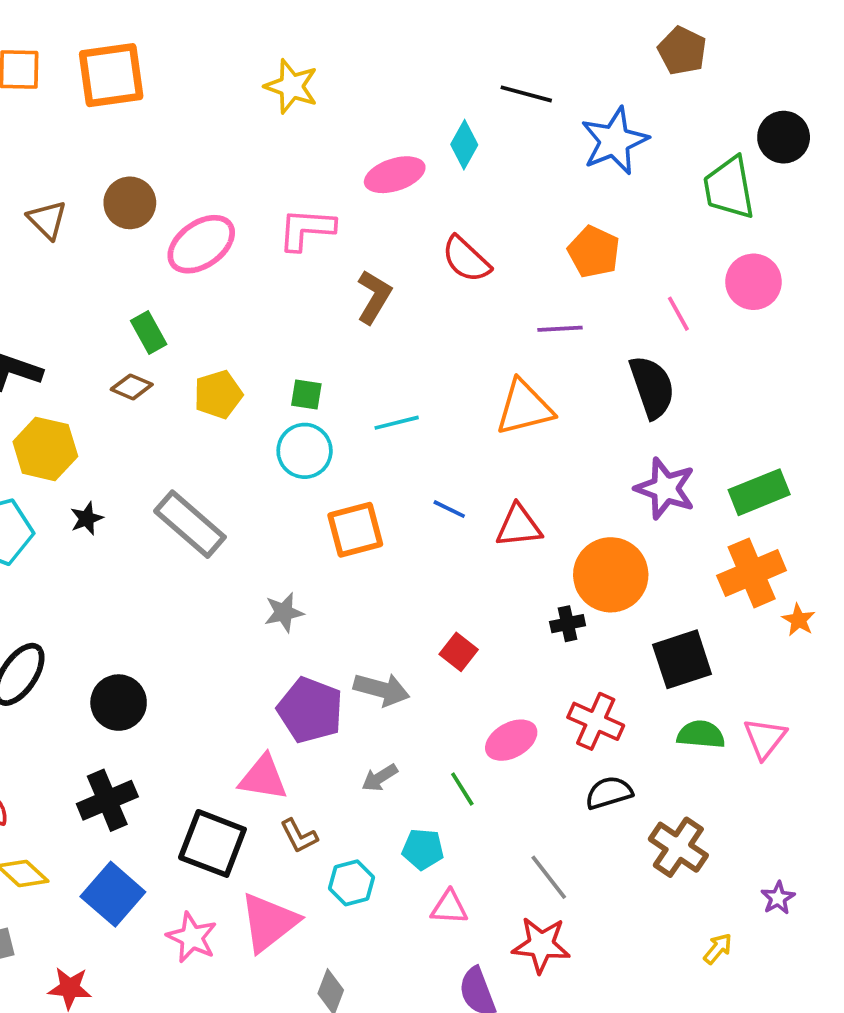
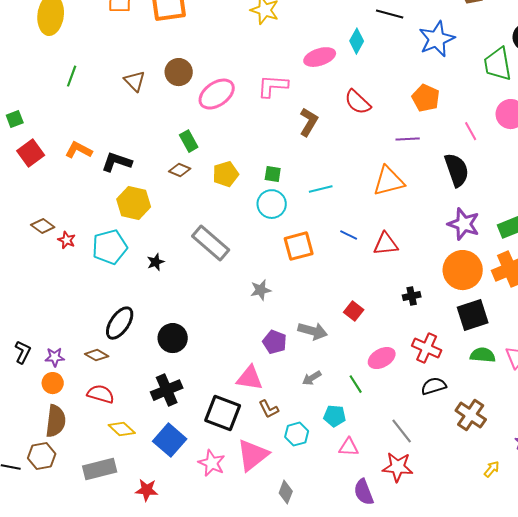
black star: (87, 518) -> (156, 262), moved
orange circle: (611, 575) -> (463, 270), moved
purple pentagon: (310, 710) -> (275, 342), size x0.7

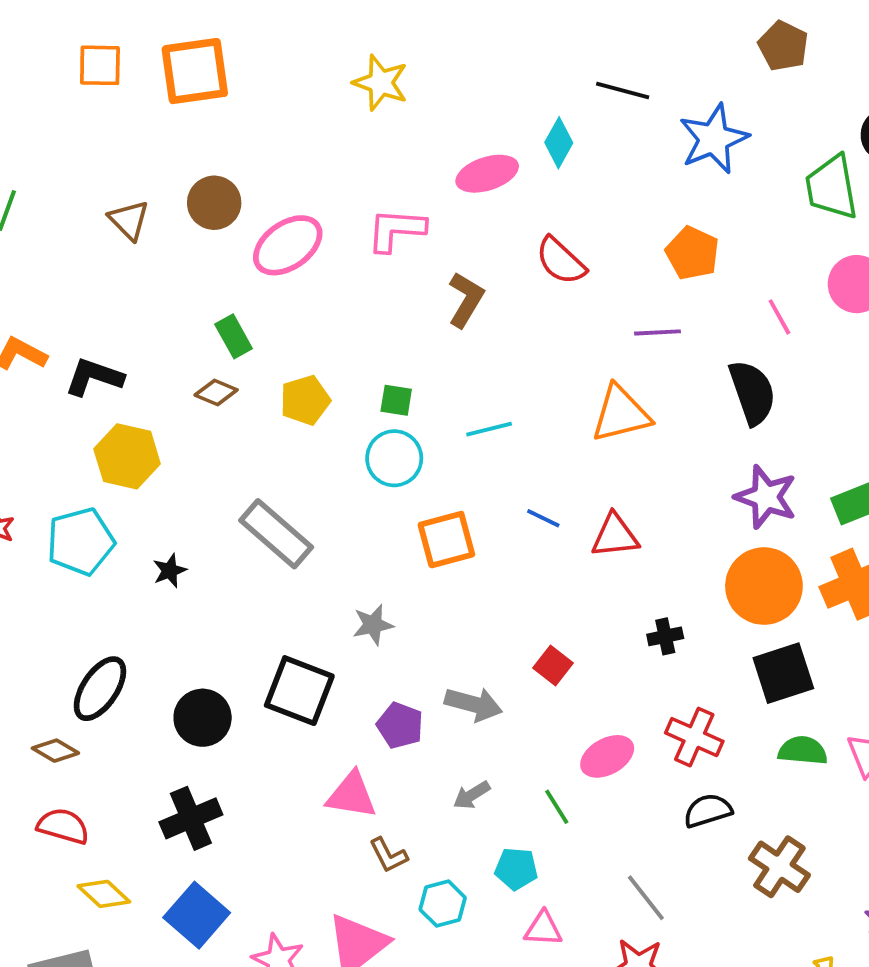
black square: (223, 413) -> (299, 691), moved

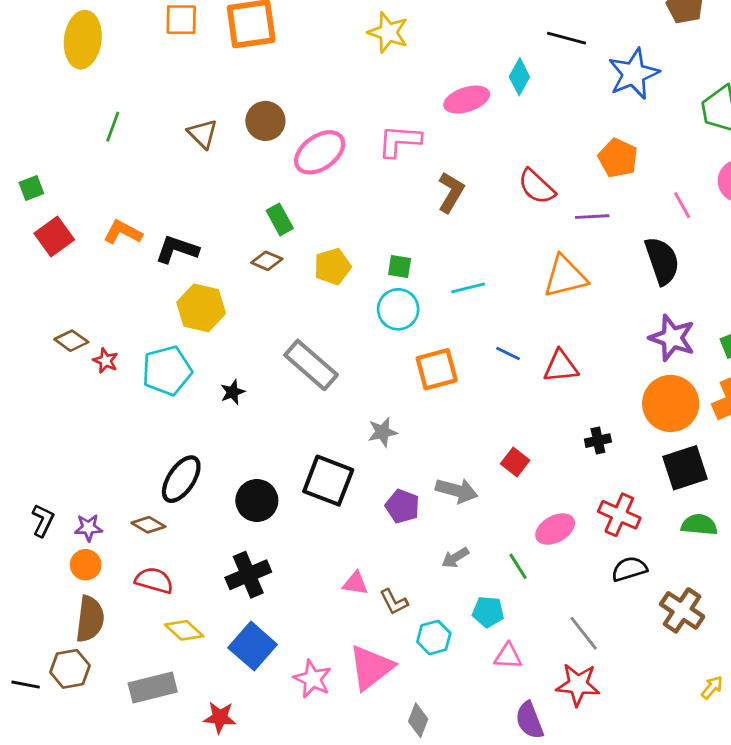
red semicircle: (561, 261) -> (537, 187), moved
pink triangle: (352, 795) -> (355, 583), moved, size x0.7

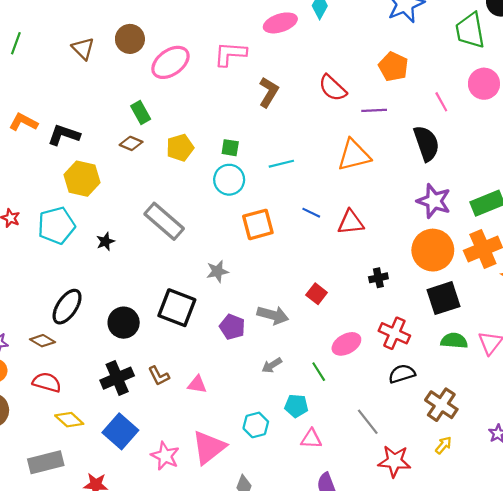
brown L-shape: (394, 602) -> (159, 376), moved
red star: (578, 685) -> (394, 461), moved
yellow arrow: (712, 687) -> (443, 445), moved

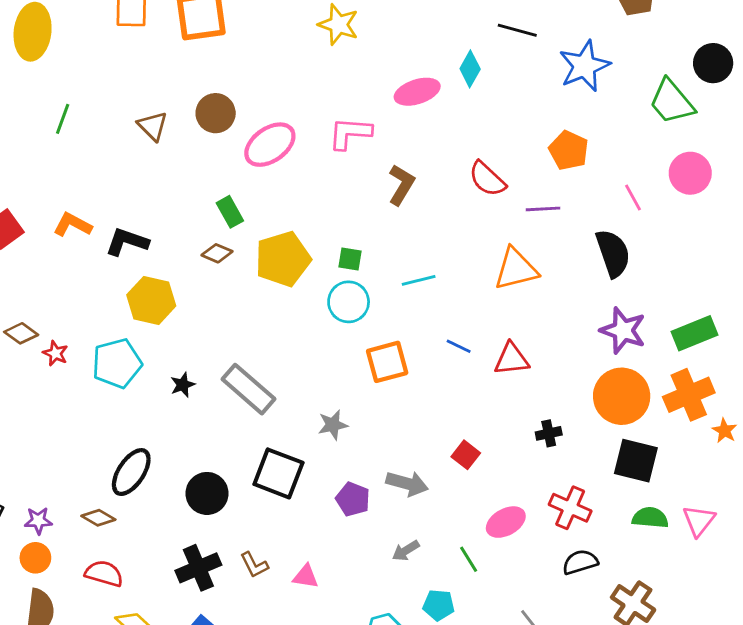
green trapezoid: (470, 30) -> (672, 102), turned -30
yellow pentagon: (180, 148) -> (283, 259), size x1.5
gray rectangle: (164, 221) -> (248, 389), moved
black square: (443, 298) -> (636, 461), turned 32

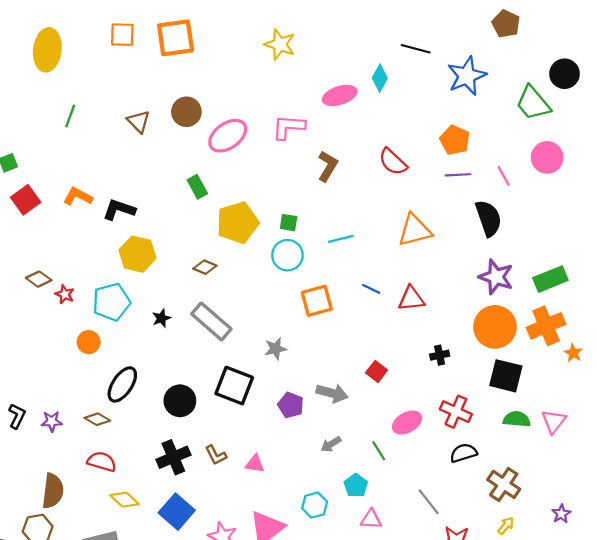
purple line: (543, 209) -> (458, 175), moved
brown diamond: (217, 253) -> (205, 267), moved
orange circle: (35, 558) -> (89, 342), moved
cyan pentagon: (439, 605) -> (356, 486), turned 30

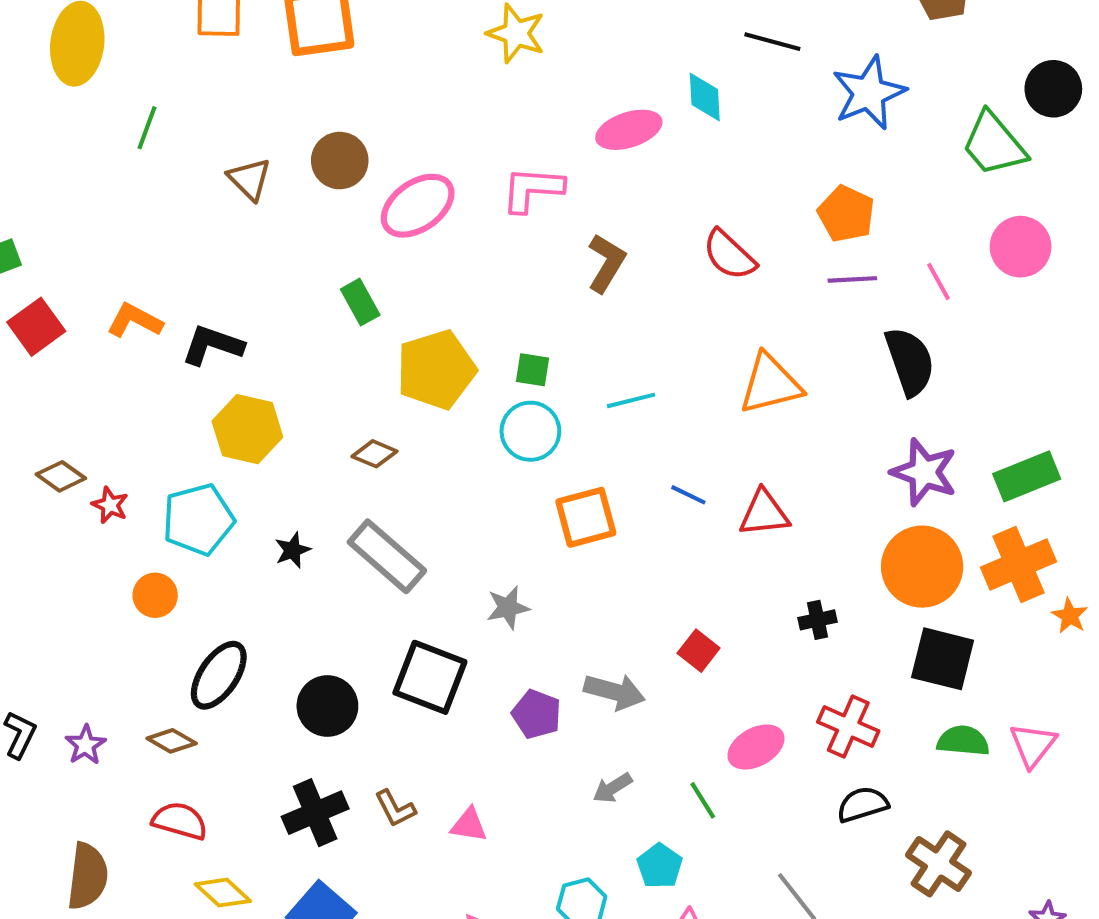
cyan diamond: (380, 78) -> (705, 97), turned -32
green line: (70, 116) -> (147, 128), moved
purple star: (52, 421) -> (85, 745), turned -30

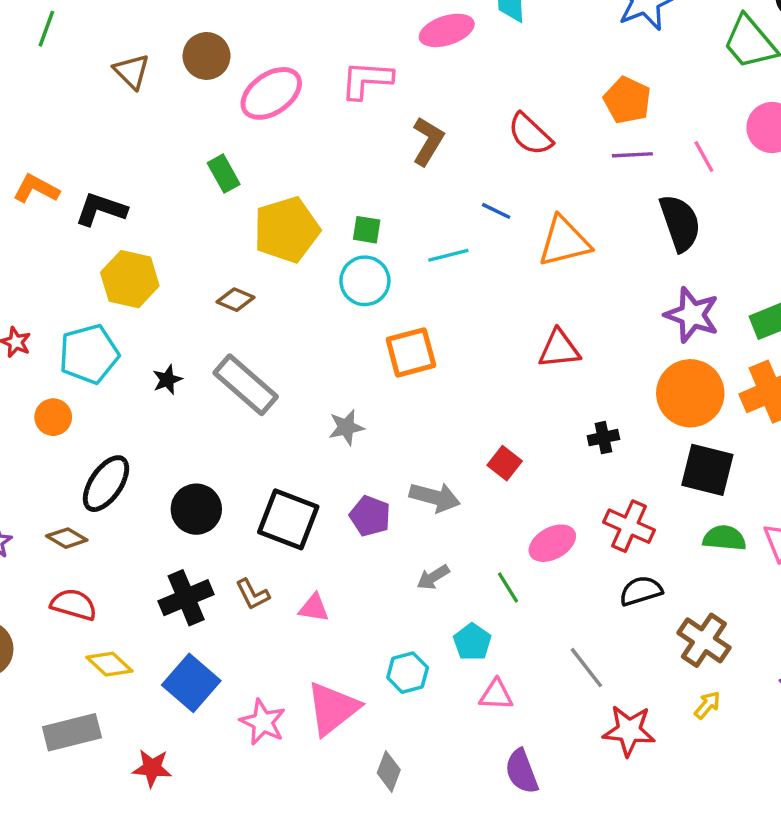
blue line: (688, 495) -> (496, 211), moved
black square: (430, 677) -> (288, 519), moved

